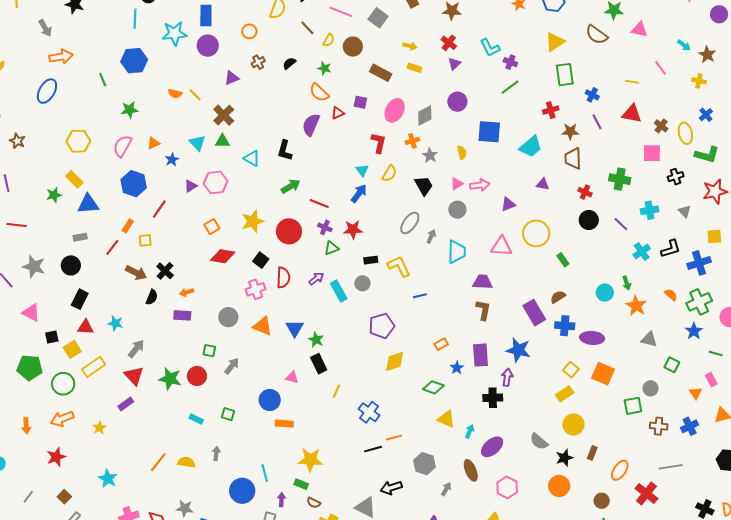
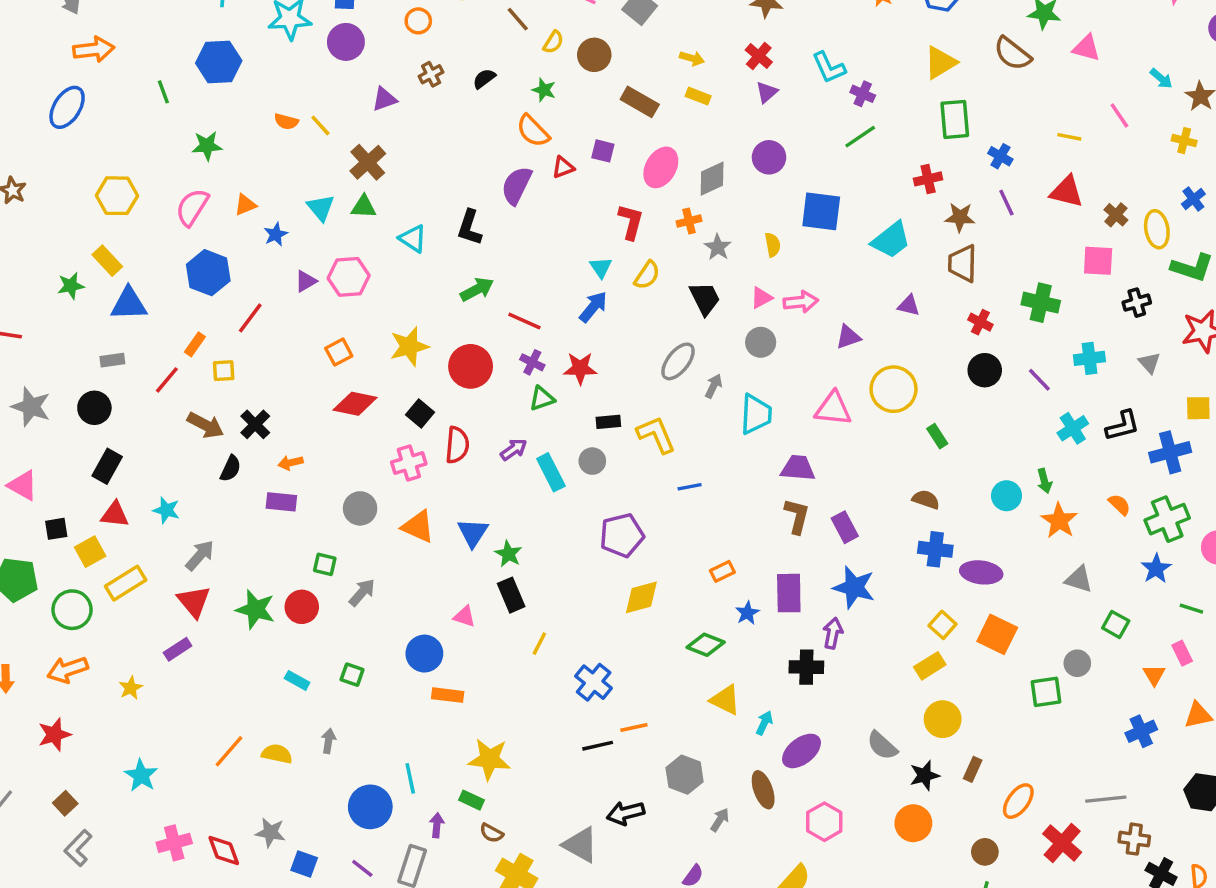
brown semicircle: (558, 297) -> (926, 499), turned 49
purple rectangle: (534, 313) -> (845, 527), moved, size x0.7
brown cross: (659, 426) -> (1134, 839), moved

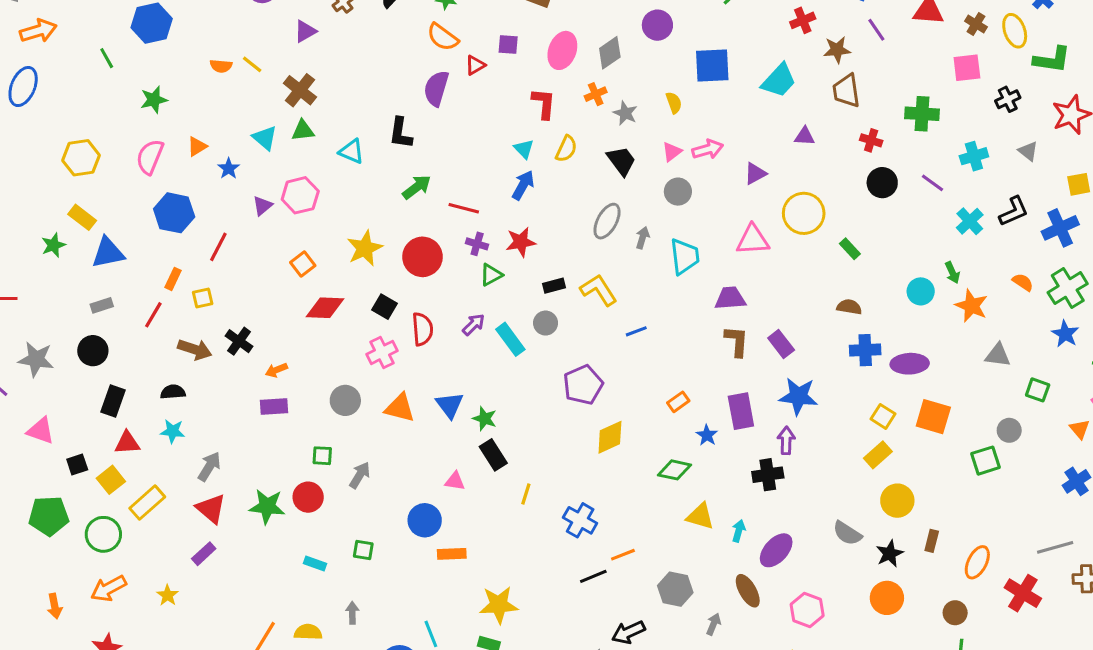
black semicircle: (230, 468) -> (173, 392), moved, turned -110

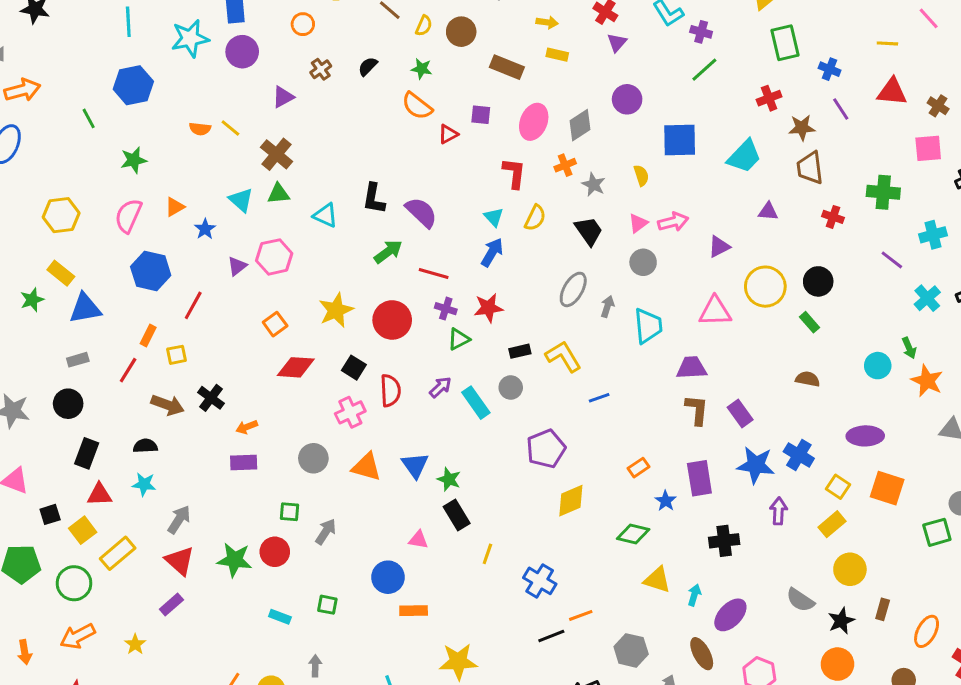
purple semicircle: (436, 88) -> (421, 212), moved, turned 116
black circle: (882, 183) -> (818, 281), moved
blue cross: (865, 350) -> (799, 455), moved, turned 32
purple arrow: (786, 440) -> (778, 511), moved

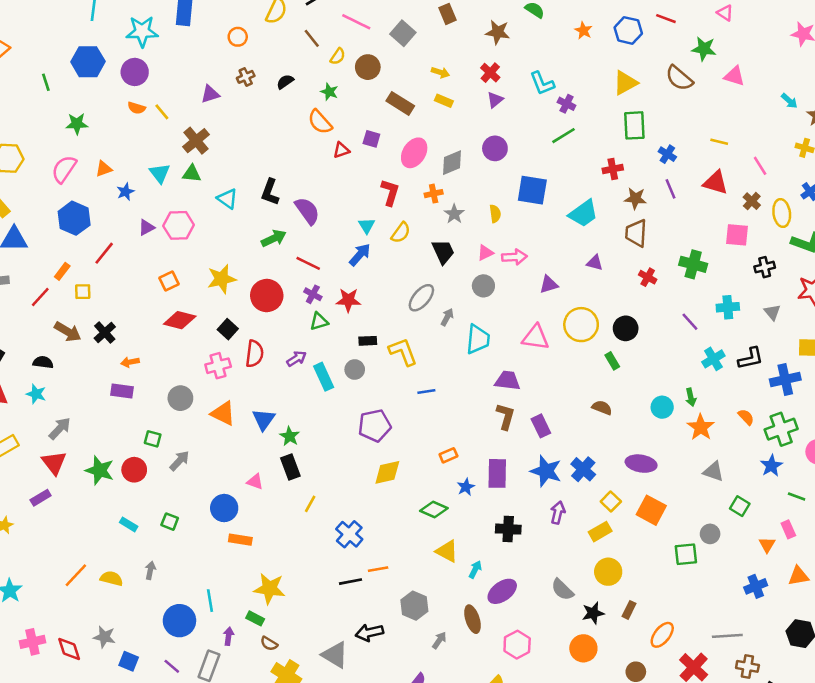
pink line: (929, 18) -> (760, 166), moved
purple circle: (242, 52) -> (135, 72), moved

